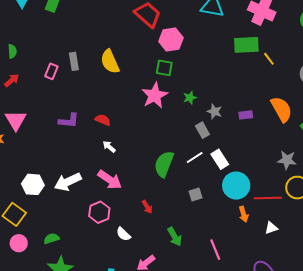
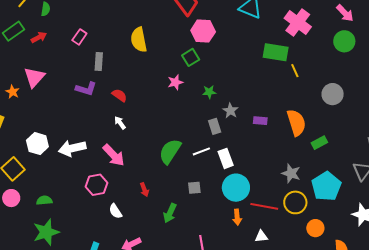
gray rectangle: (74, 61) -> (99, 61), moved
green square: (164, 68) -> (191, 57), turned 36
pink star: (155, 95) -> (175, 82), size x0.6
green arrow: (175, 237) -> (170, 213), moved, turned 42

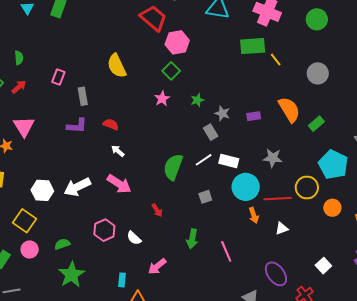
white rectangle: (226, 158) -> (229, 161), turned -42
gray star: (291, 173) -> (273, 158), moved
pink hexagon: (97, 185) -> (104, 230), moved
green arrow: (170, 213) -> (192, 239), moved

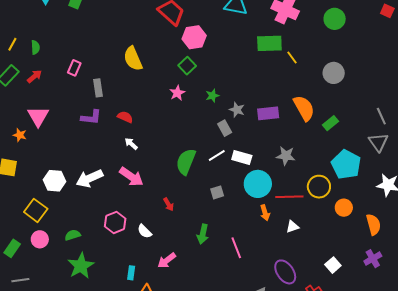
purple rectangle: (254, 116) -> (268, 113), size x1.5

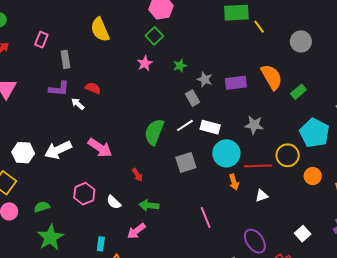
white arrow: (131, 144) -> (78, 104), moved
gray square: (217, 192) -> (186, 162), size x1.5
green arrow: (203, 234) -> (149, 205), moved, turned 84

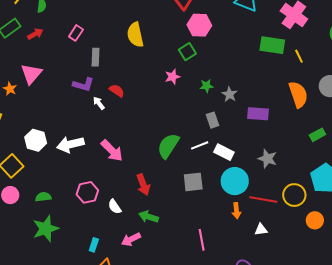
yellow line: (259, 27) -> (299, 56), moved
orange semicircle: (272, 77) -> (298, 94), moved
gray star: (205, 79) -> (230, 94), moved
red arrow: (137, 175) -> (143, 185), size x1.5

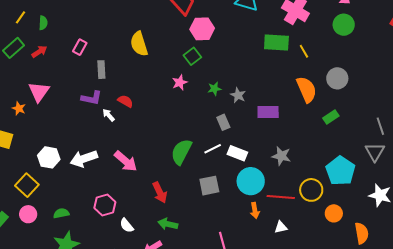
green rectangle: (317, 135) -> (331, 117), moved
white semicircle: (115, 207) -> (127, 225), moved

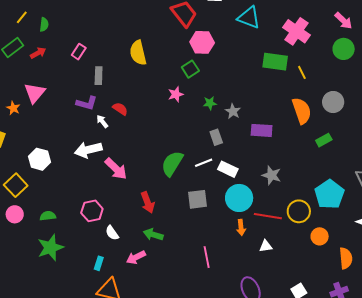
white arrow: (84, 159) -> (88, 150), moved

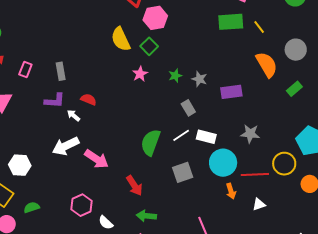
pink rectangle: (79, 52) -> (25, 70), moved
yellow semicircle: (138, 53) -> (121, 39), moved
green semicircle: (48, 216) -> (32, 207), moved

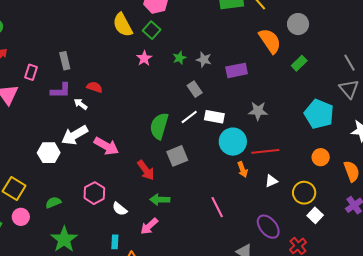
pink rectangle: (25, 70) -> (31, 72), moved
yellow circle: (284, 164) -> (304, 193), moved
white hexagon: (20, 165) -> (49, 153), moved
gray square: (183, 172) -> (177, 156), moved
green semicircle: (32, 207) -> (53, 202), moved

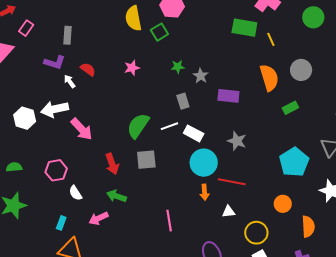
pink star: (144, 58) -> (132, 68), moved
pink rectangle: (31, 72) -> (26, 28), moved

